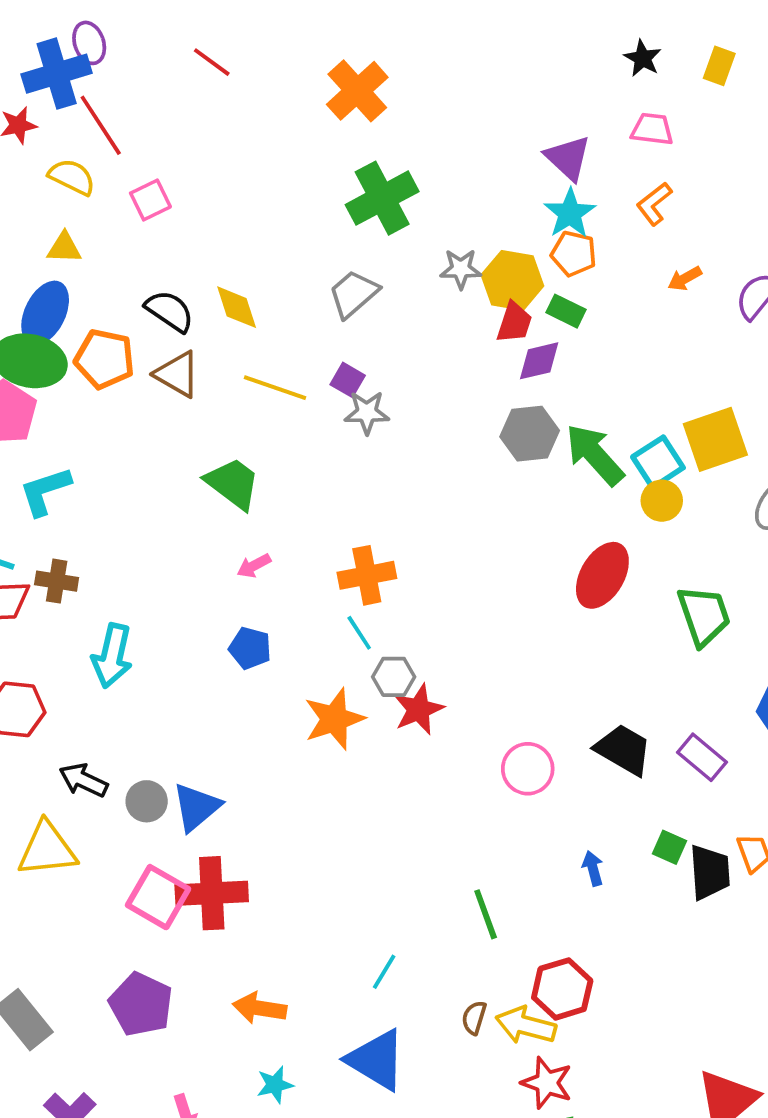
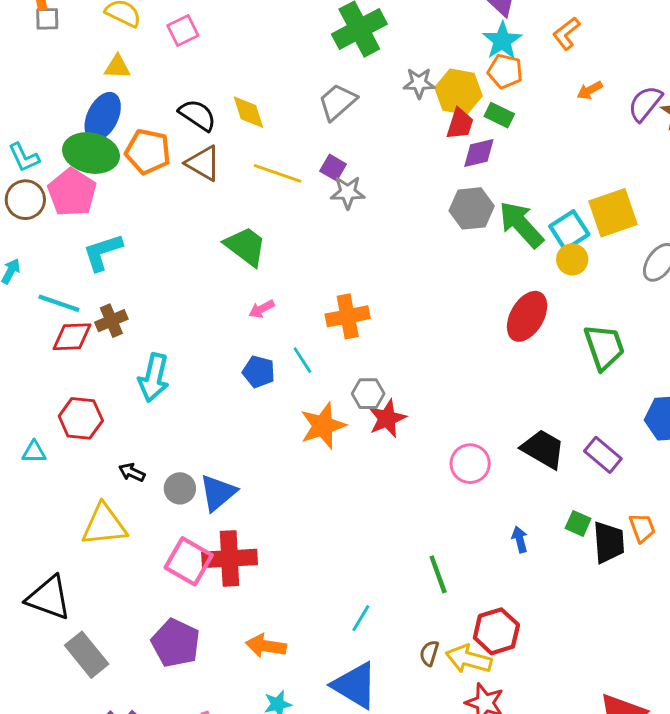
brown cross: (57, 581) -> (111, 321), turned -32
cyan line: (359, 633) -> (302, 360), moved
black arrow: (83, 780) -> (132, 472), size x0.7

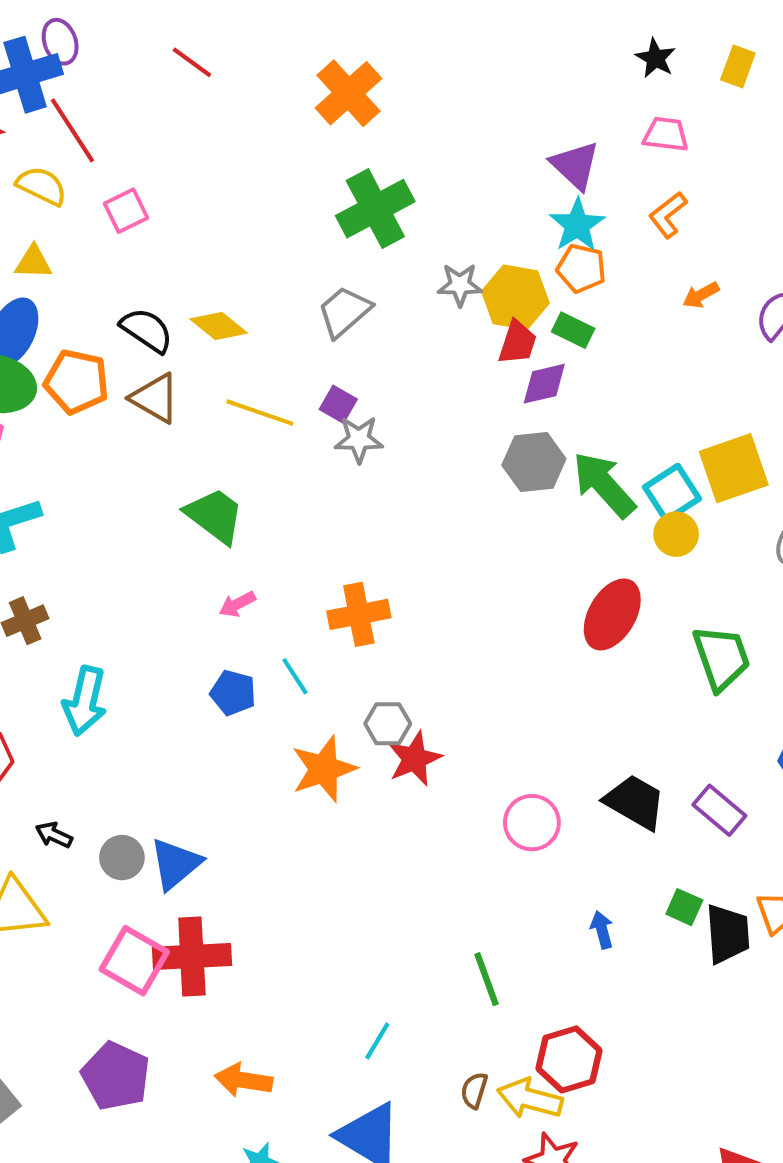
yellow diamond: (248, 112) -> (219, 326), turned -33

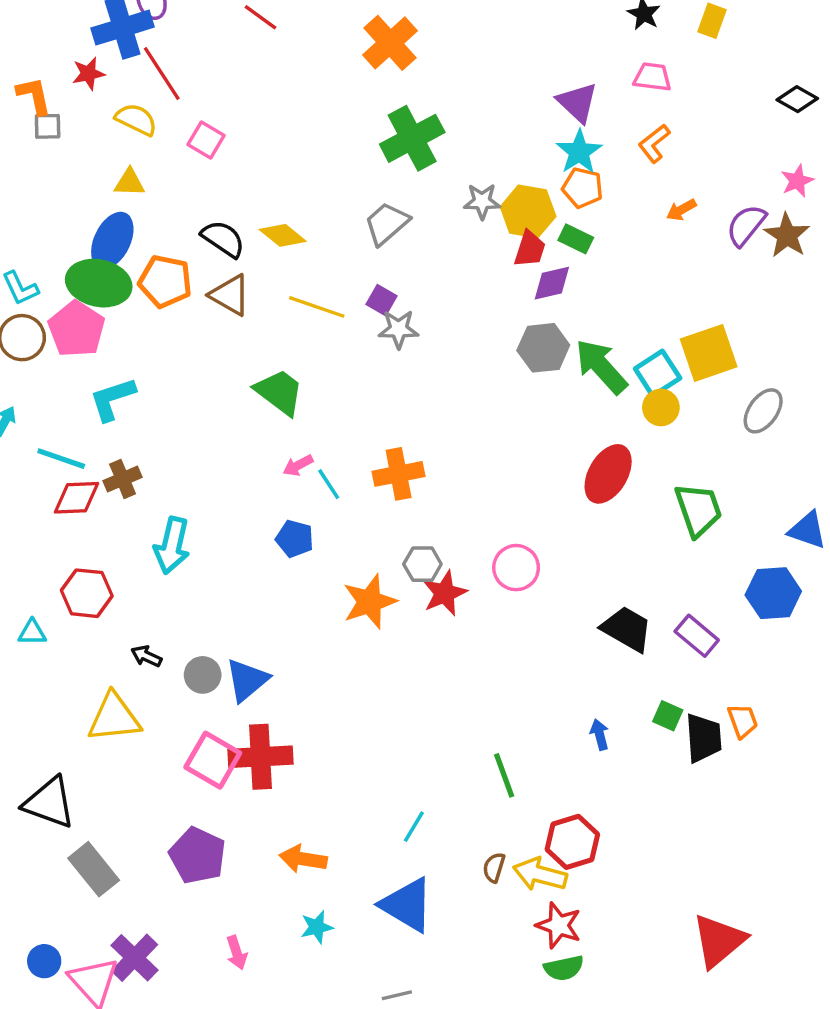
pink square: (126, 211) -> (206, 140), turned -33
cyan line: (295, 676) -> (329, 484), moved
pink circle: (532, 823) -> (516, 568), moved

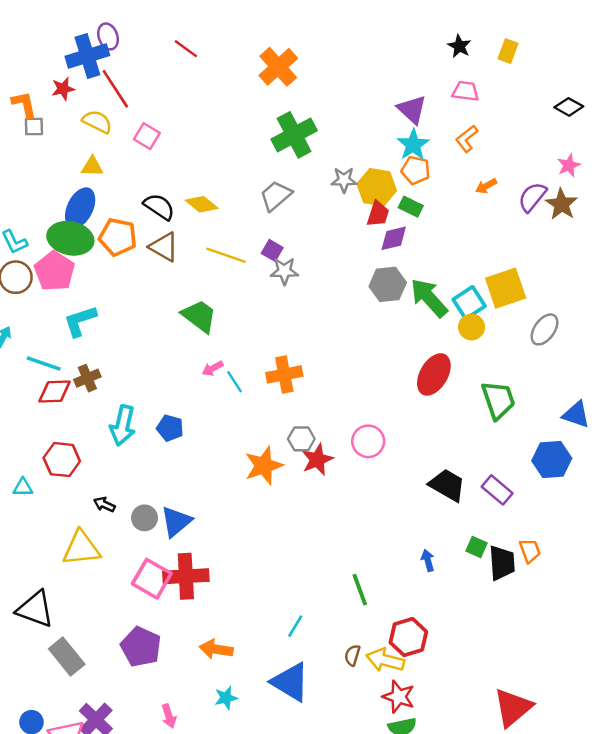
blue pentagon: (295, 539) -> (170, 428), moved

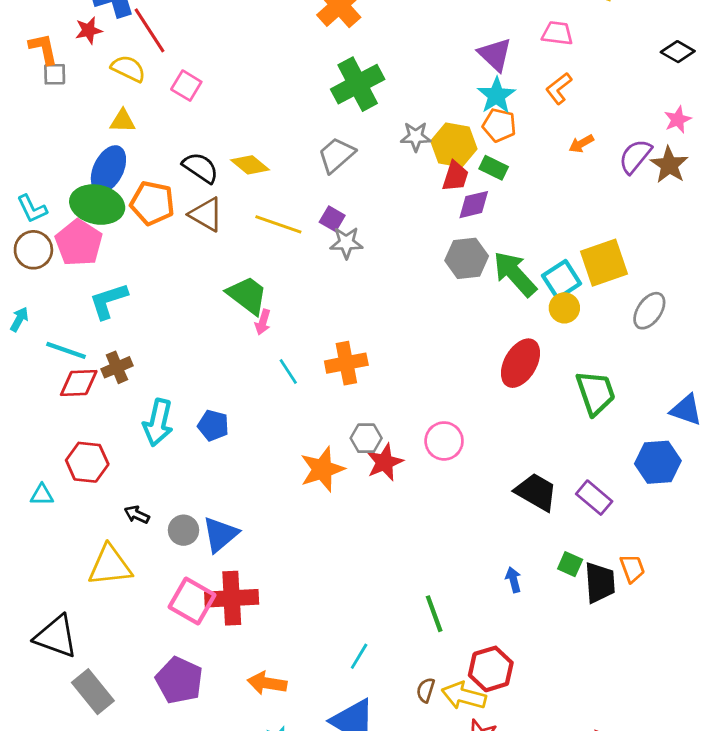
pink arrow: (213, 368) -> (263, 322), moved, turned -45

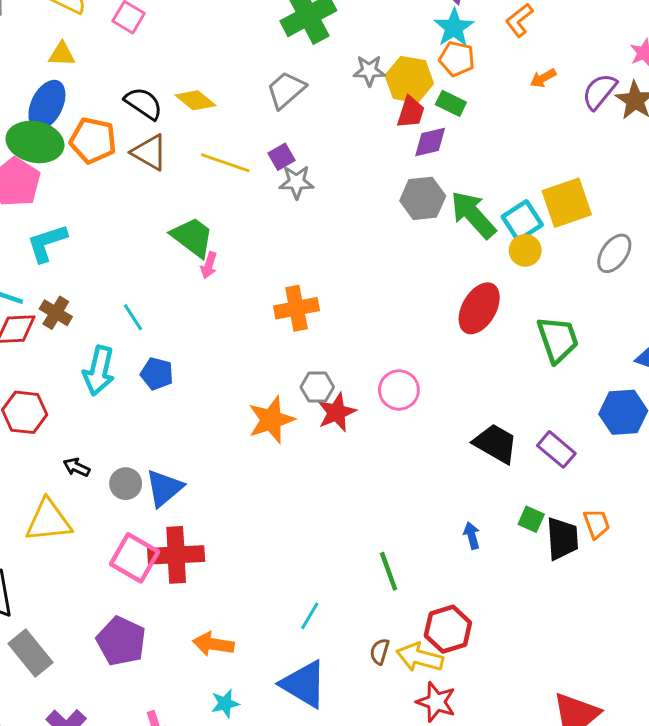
purple square: (332, 219) -> (282, 157), turned 30
brown cross: (117, 367) -> (56, 313), turned -36
cyan line: (288, 372) -> (133, 317), moved

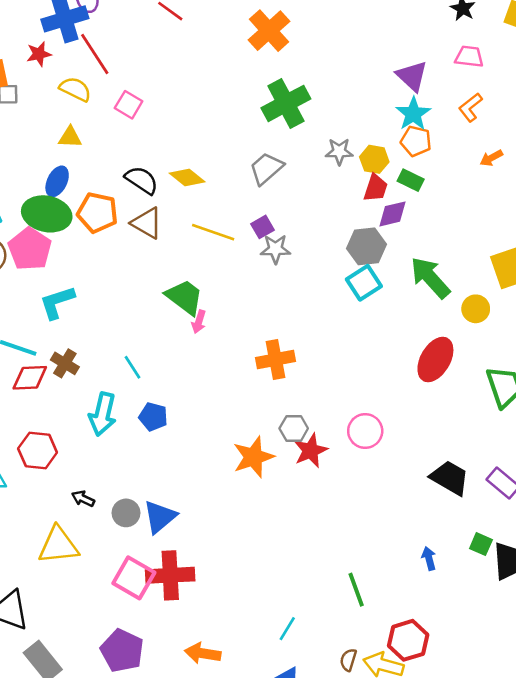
yellow hexagon: (409, 80) -> (374, 159), size x0.7
blue ellipse: (47, 105) -> (57, 181), size x0.7
gray hexagon: (423, 198) -> (366, 246), moved
cyan square: (522, 221) -> (364, 283), moved

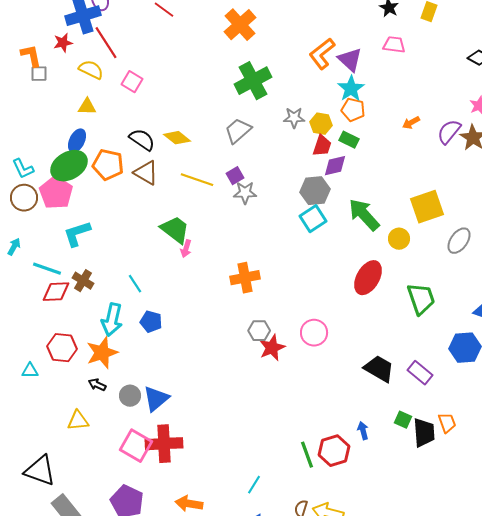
orange L-shape: (470, 107) -> (322, 54), moved, size x1.4
green ellipse: (47, 214) -> (69, 166), turned -42
orange star: (253, 457) -> (102, 353), moved
yellow triangle: (58, 545) -> (78, 421), size x0.7
red hexagon: (408, 640) -> (334, 451), moved

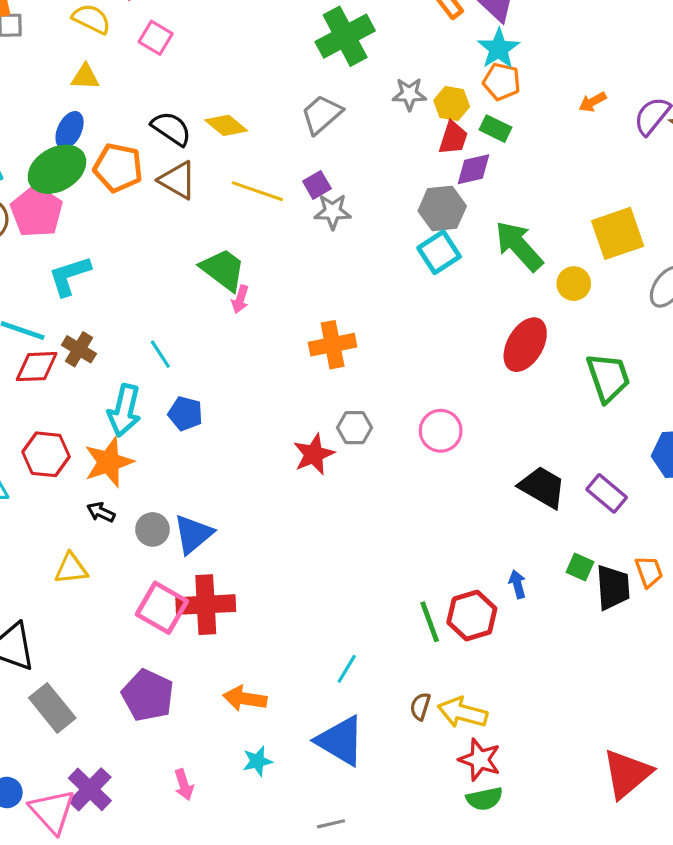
red star: (272, 348) -> (314, 454), moved

